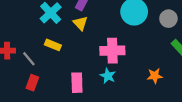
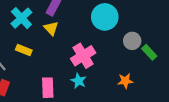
gray circle: (168, 19) -> (132, 41), moved
pink cross: (112, 51) -> (83, 56), turned -30

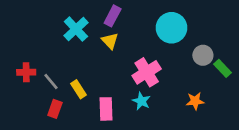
yellow rectangle: (24, 50) -> (79, 89), moved, turned 35

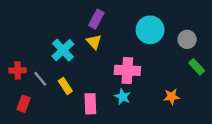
cyan cross: (76, 29) -> (63, 50), moved
gray circle: (203, 55) -> (187, 39), moved
pink cross: (147, 72) -> (127, 70), turned 35
red rectangle: (55, 109) -> (24, 104), moved

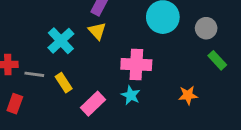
gray line: (40, 79) -> (34, 74), turned -42
pink rectangle: (90, 104) -> (93, 104), turned 48

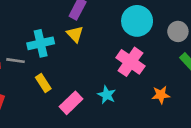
cyan cross: (61, 41) -> (41, 43), turned 30
pink cross: (136, 64) -> (130, 62), moved, turned 32
gray line: (34, 74) -> (16, 61), moved

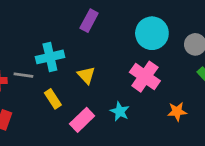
yellow triangle: (75, 34) -> (86, 75), moved

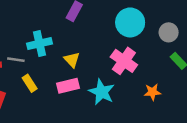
yellow rectangle: (53, 99) -> (30, 83), moved
cyan star: (120, 111) -> (102, 92), size x1.5
pink rectangle: (82, 120) -> (68, 86), moved, turned 30

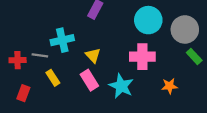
gray circle: (169, 32) -> (185, 29), size x1.5
pink cross: (124, 61) -> (142, 57), turned -35
pink rectangle: (68, 86) -> (89, 80), turned 72

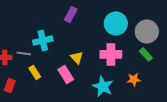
yellow triangle: (93, 55) -> (77, 57), moved
green rectangle: (194, 57) -> (146, 54), moved
cyan star: (121, 86) -> (103, 86), moved

